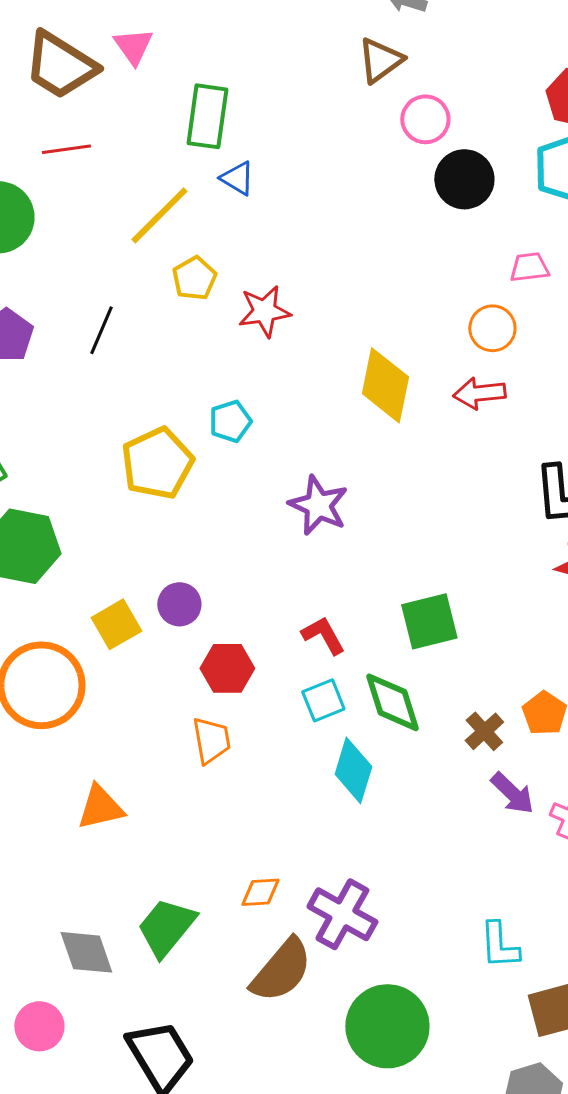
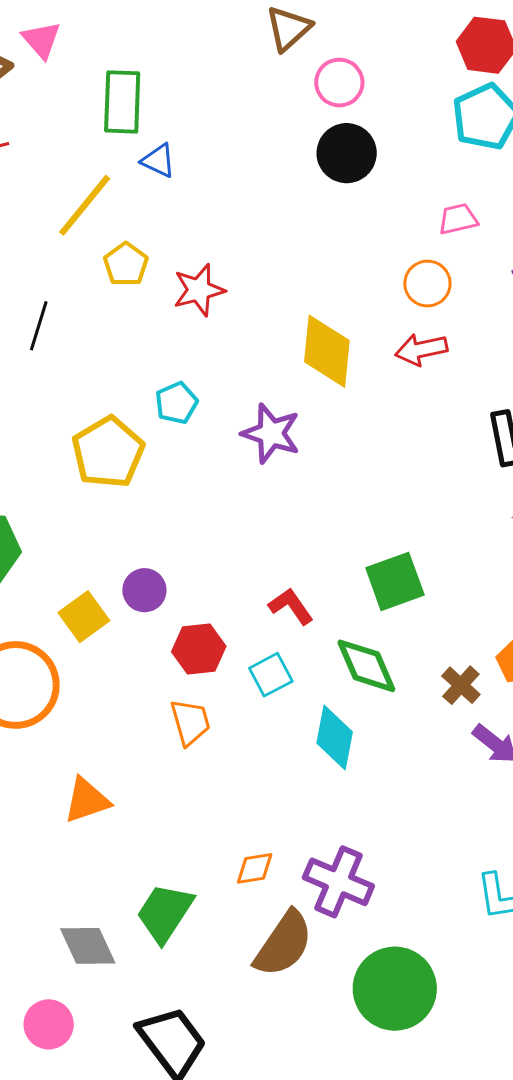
black circle: (464, 179) -> (347, 153), moved
purple star: (318, 505) -> (271, 433), moved
cyan square: (323, 700) -> (271, 675), moved

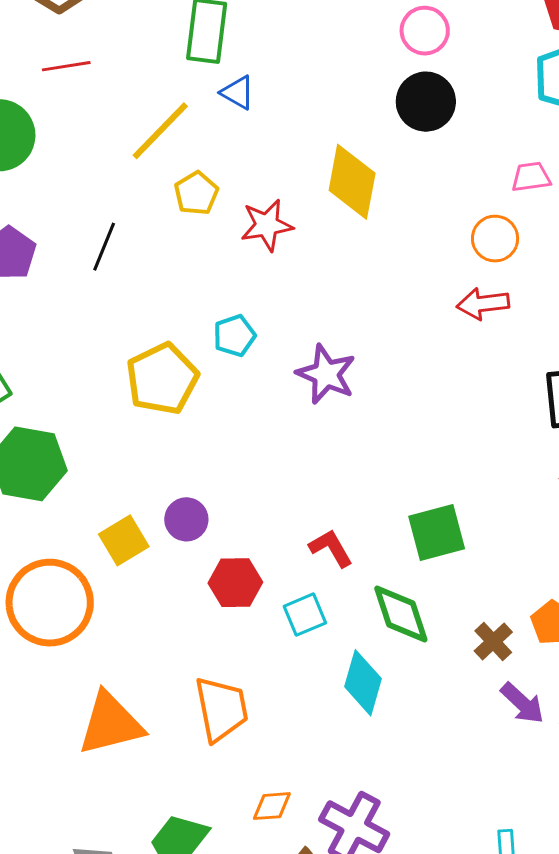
yellow diamond: (327, 351) -> (352, 182), moved
orange trapezoid: (190, 722) -> (221, 709), moved, size x1.4
orange triangle: (87, 800) -> (111, 724), size x1.4

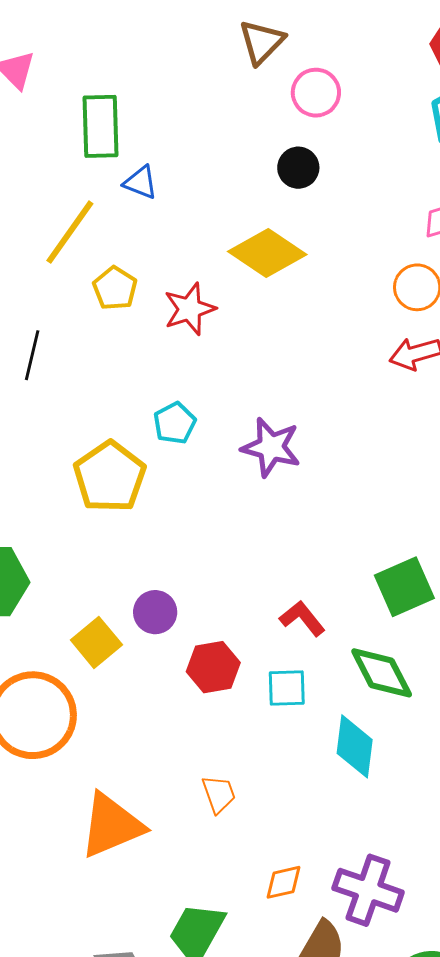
black circle: (426, 102) -> (298, 168), moved, size x0.7
yellow diamond: (352, 182) -> (267, 253), turned -58
cyan square: (305, 615) -> (287, 688), turned 30
orange trapezoid: (221, 709) -> (219, 794), size x0.6

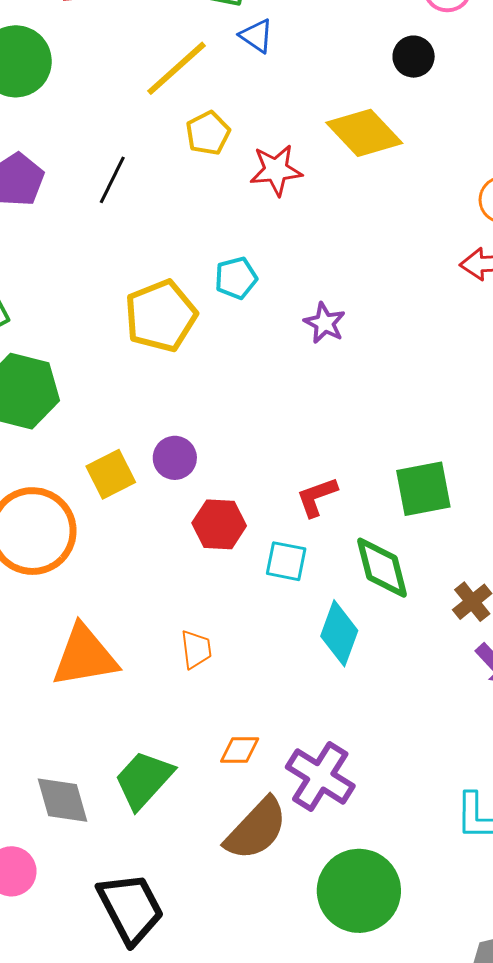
purple star: (271, 447) -> (325, 323), size x0.7
red L-shape: (302, 618) -> (317, 497), turned -84

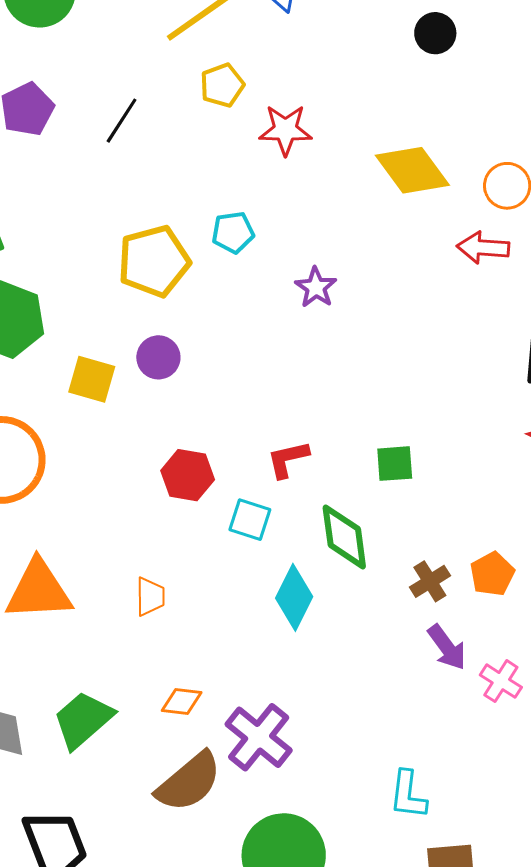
yellow diamond: (364, 133) -> (412, 170), moved
purple circle: (175, 458) -> (158, 357), moved
yellow square: (111, 474) -> (92, 379), moved, turned 36
green square: (423, 489) -> (395, 464), size x0.7

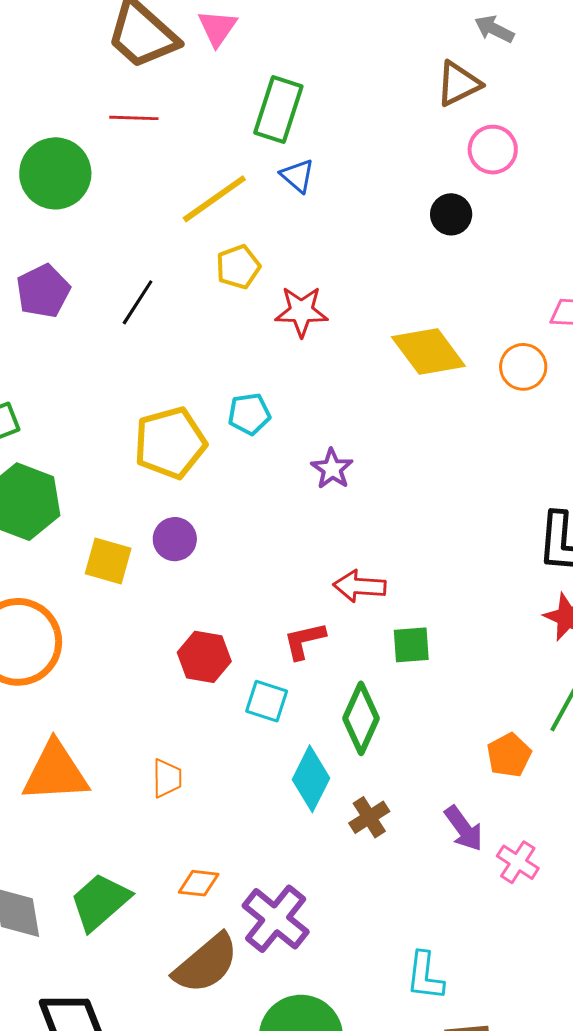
red arrow: (483, 248) -> (359, 586), moved
green diamond: (344, 537) -> (361, 718), turned 32
brown cross: (430, 581) -> (369, 817), moved

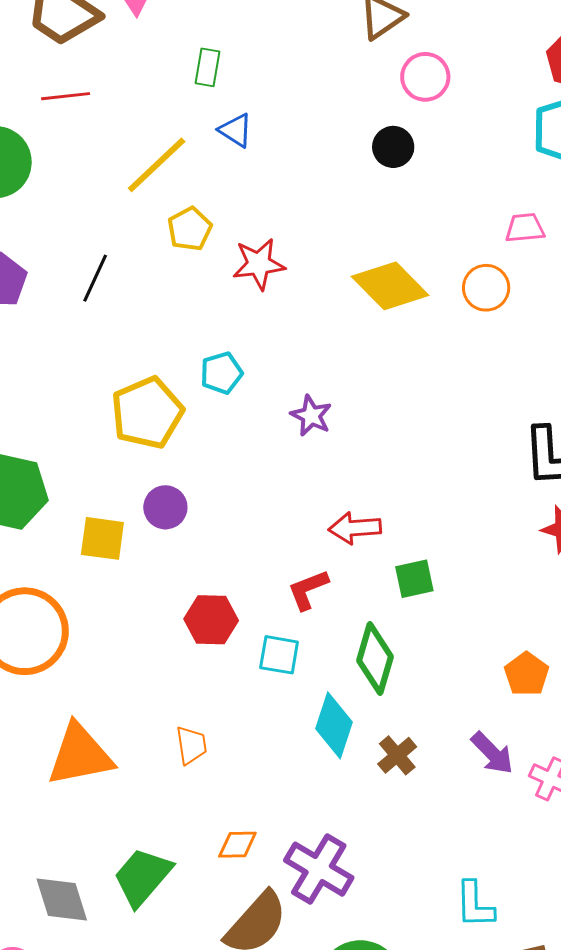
green rectangle: (278, 109) -> (207, 67), size x0.6

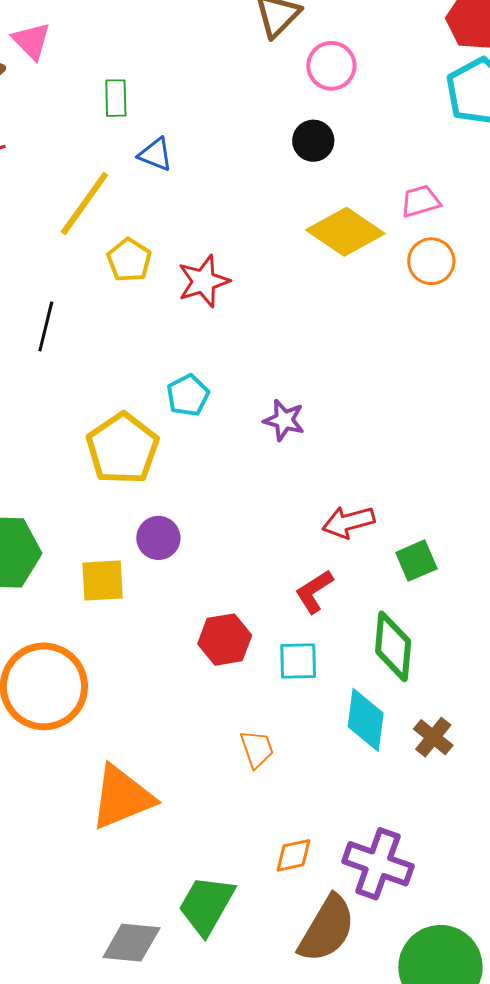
pink trapezoid: (525, 228) -> (420, 201), moved
yellow diamond: (390, 286) -> (345, 232), moved
orange trapezoid: (191, 745) -> (257, 749), moved
gray diamond: (62, 899) -> (131, 943), turned -56

